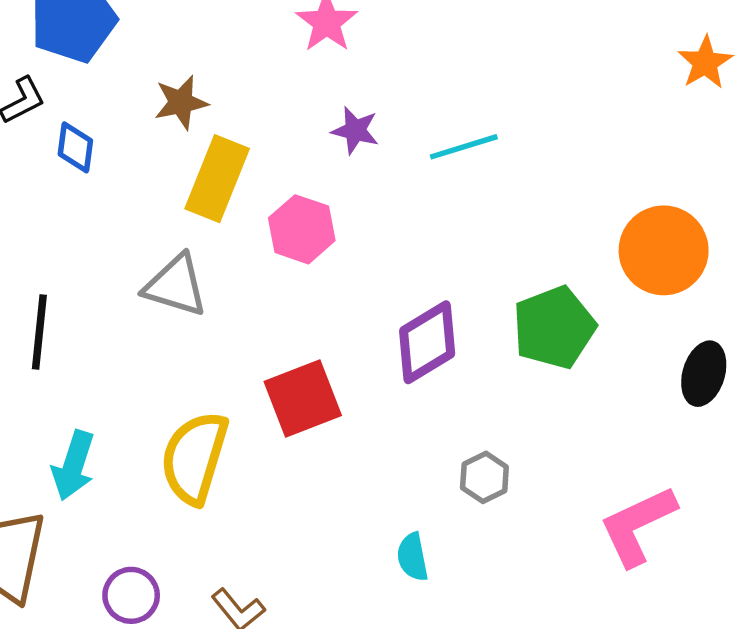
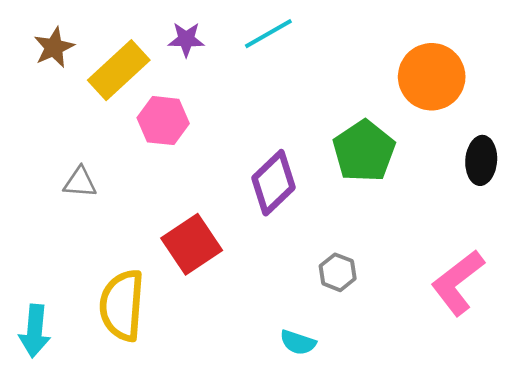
yellow rectangle: (217, 179) -> (119, 70), moved, turned 38
gray triangle: (176, 285) -> (80, 182), size x0.7
cyan semicircle: (412, 557) -> (298, 342), turned -48

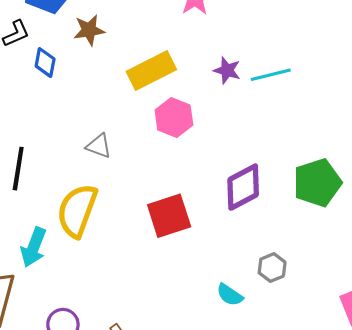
purple star: (186, 39) -> (227, 70), moved
brown star: (54, 47) -> (89, 30), moved
yellow semicircle: (122, 305) -> (77, 211), moved
cyan semicircle: (298, 342) -> (230, 295), moved

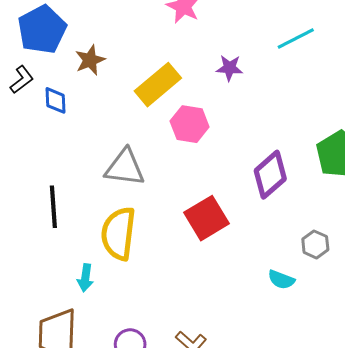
cyan line: (271, 75) -> (296, 38), moved
gray triangle: (99, 146) -> (125, 168), size x1.6
cyan arrow: (34, 247) -> (85, 278), size x0.7

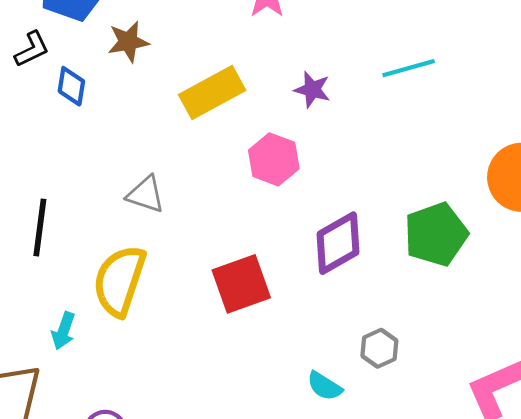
pink hexagon: (190, 124) -> (274, 159), moved
gray triangle: (125, 168) -> (146, 194), size x0.7

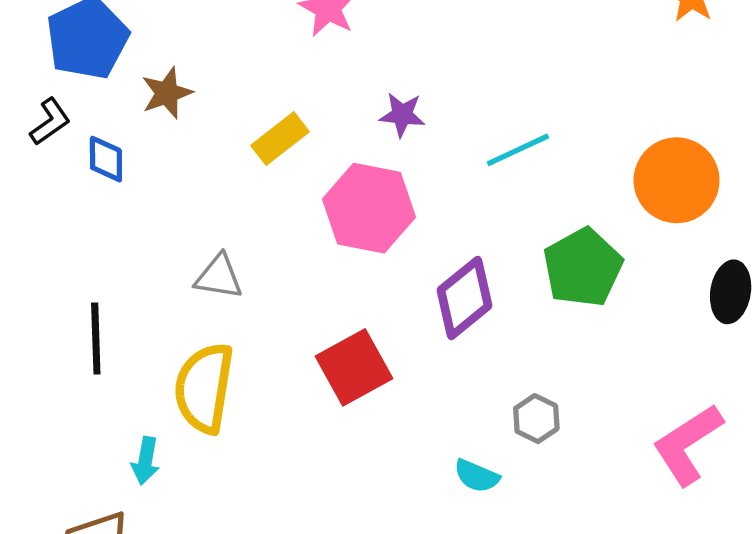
cyan line: (409, 68) -> (518, 150), moved
yellow rectangle: (212, 93) -> (280, 139), size x0.7
pink hexagon: (274, 159) -> (369, 208), size x1.4

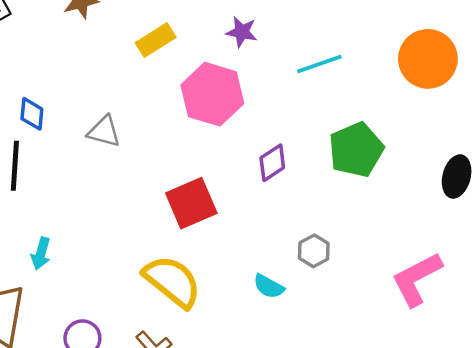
blue diamond: (106, 159) -> (32, 114), moved
orange circle: (677, 180) -> (428, 59), moved
purple diamond: (464, 298) -> (272, 163), size x0.7
yellow semicircle: (204, 388) -> (172, 281), moved, turned 114

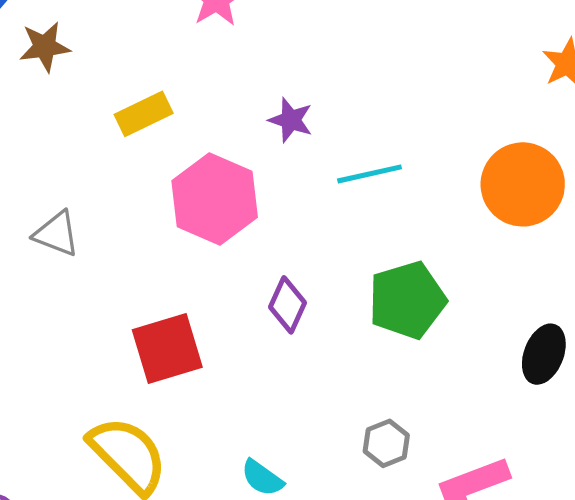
purple star: (242, 32) -> (291, 120), moved
purple diamond: (272, 163) -> (288, 305), turned -39
gray hexagon: (314, 251) -> (386, 443), moved

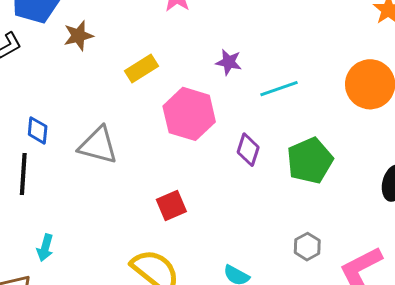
gray triangle: (56, 234) -> (98, 145), size x1.4
purple diamond: (288, 305) -> (248, 150), moved
red square: (167, 348) -> (171, 205), size x0.7

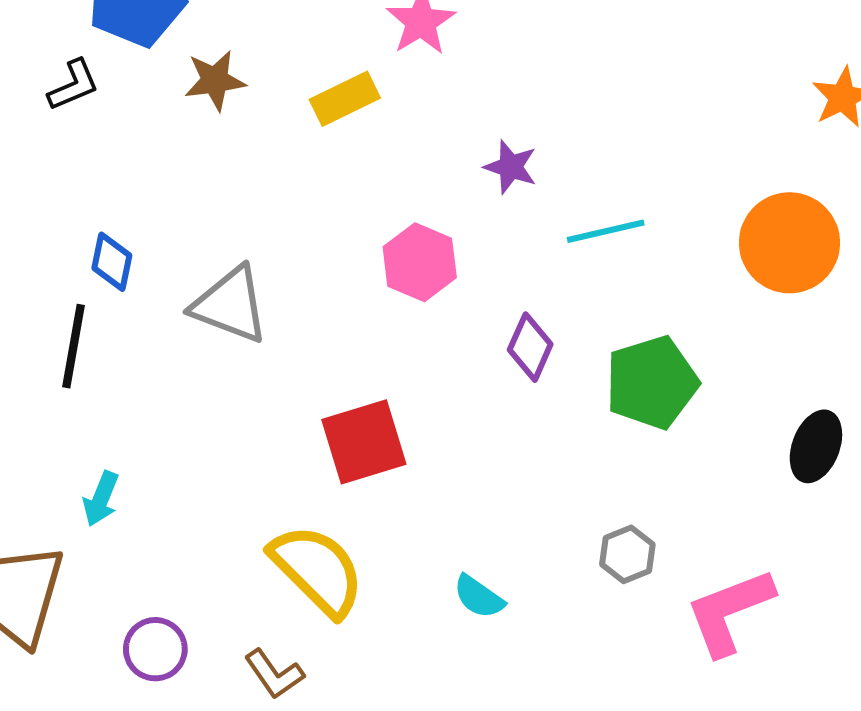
yellow rectangle: (141, 69) -> (345, 99), moved
pink hexagon: (189, 114) -> (420, 262), size x0.7
red square: (171, 205) -> (364, 442), size x1.4

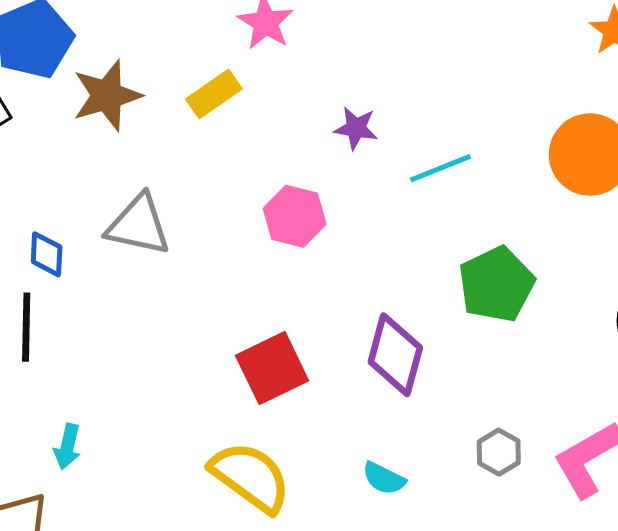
brown star: (215, 80) -> (107, 95), size x1.4
gray triangle: (230, 305) -> (138, 225), moved
purple diamond: (530, 347) -> (395, 355), moved, size x1.5
gray hexagon: (627, 554) -> (499, 452), moved

